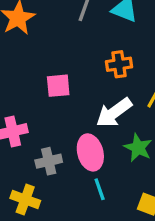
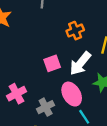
pink square: (58, 86) -> (52, 63), moved

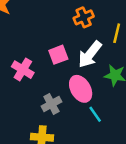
pink cross: (16, 94) -> (23, 70), moved, turned -30

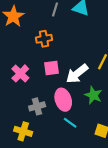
orange cross: (84, 17) -> (44, 39), moved
cyan line: (95, 114) -> (70, 123), turned -32

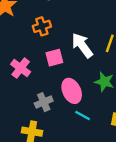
white arrow: (77, 74) -> (82, 45), moved, turned 100

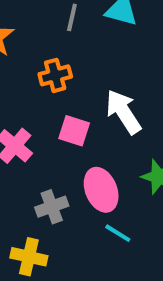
pink square: (54, 58) -> (74, 131), turned 30

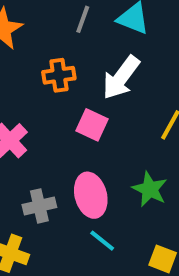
white arrow: (123, 112) -> (121, 78), moved, turned -117
pink square: (74, 131) -> (92, 125), moved

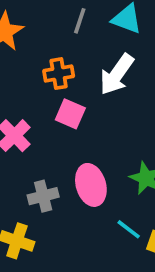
pink square: (92, 125) -> (70, 114), moved
cyan line: (102, 241) -> (129, 229), moved

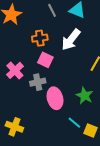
gray line: (80, 21) -> (52, 10), turned -48
gray cross: (43, 196) -> (38, 82), moved

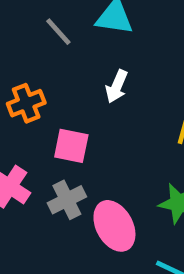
orange cross: (40, 38) -> (26, 103), moved
white arrow: (71, 40) -> (117, 86), size x0.6

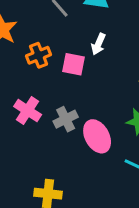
pink square: (71, 146) -> (74, 64), moved

